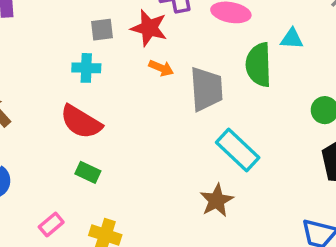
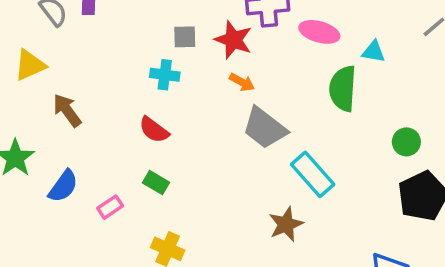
cyan triangle: (292, 39) -> (374, 52), moved
gray trapezoid: (206, 89) -> (265, 128), moved, turned 126
red semicircle: (81, 122) -> (154, 130), size x0.7
pink rectangle: (51, 225) -> (110, 207), moved

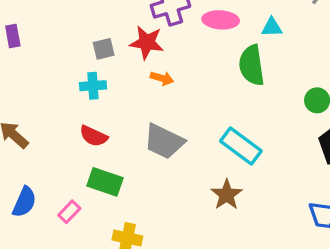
gray trapezoid: (265, 128) -> (164, 141), moved
green rectangle: (156, 183) -> (105, 182), size x1.5

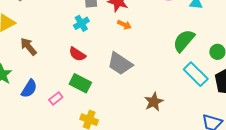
green semicircle: (252, 65) -> (184, 41), moved, turned 40
cyan cross: (93, 86) -> (81, 23), turned -35
cyan rectangle: (241, 146) -> (196, 74), moved

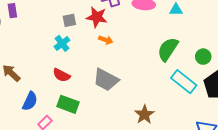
blue semicircle: (29, 89) -> (30, 101), moved

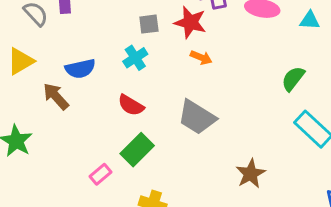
green semicircle: (168, 49) -> (293, 79), size x0.7
blue semicircle: (30, 101) -> (80, 69), moved, turned 48
green rectangle: (68, 104) -> (137, 150), turned -70

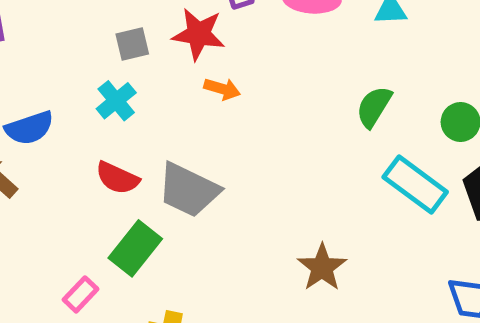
gray trapezoid: (197, 117) -> (189, 190), moved

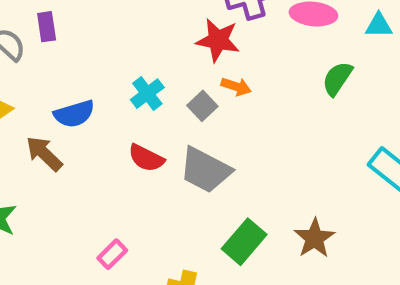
gray square: (132, 44) -> (202, 106), moved, turned -32
green semicircle: (374, 107) -> (337, 79), moved
green rectangle: (135, 248) -> (244, 242), moved

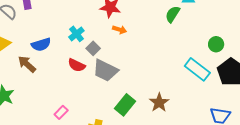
green semicircle: (337, 79) -> (173, 14), moved
gray square: (202, 106) -> (93, 48), moved

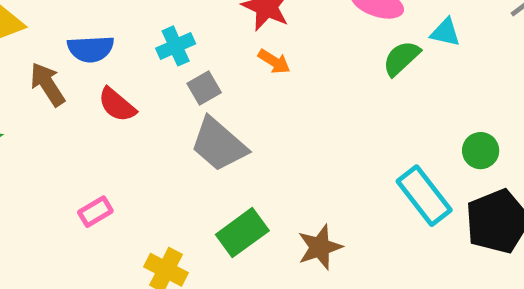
red semicircle: (77, 65) -> (117, 105), moved

